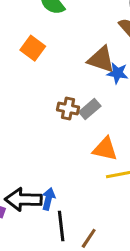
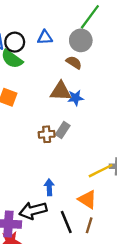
orange triangle: (105, 149) -> (87, 199), moved, turned 36
blue arrow: (48, 199) -> (49, 187), moved

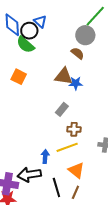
blue triangle: (45, 37) -> (40, 22), moved, turned 40
brown cross: (47, 134) -> (74, 129), moved
yellow line: (101, 171) -> (67, 147), moved

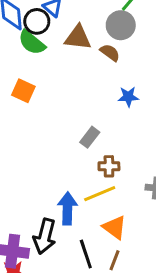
brown triangle: (64, 76) -> (78, 38), moved
blue star: (76, 83) -> (128, 97), moved
blue arrow: (45, 156) -> (67, 208), size x1.5
black arrow: (29, 175) -> (45, 236), turned -65

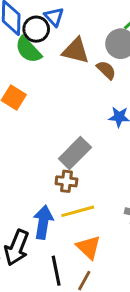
gray rectangle: (90, 137) -> (75, 153), size x1.5
brown cross: (109, 166) -> (66, 181), moved

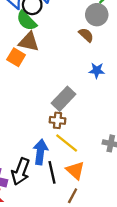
brown triangle: (76, 51) -> (29, 42), moved
yellow line: (78, 211) -> (67, 143), turned 55
black line: (56, 271) -> (52, 172), moved

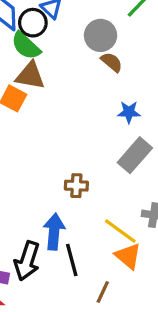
gray circle: (97, 15) -> (101, 35), moved
gray rectangle: (64, 99) -> (135, 155), moved
yellow line: (67, 143) -> (120, 231), moved
orange triangle: (75, 170) -> (128, 256), moved

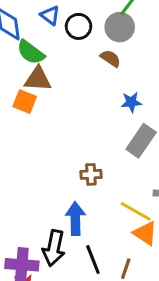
black circle: (33, 23) -> (79, 26), moved
gray circle: (101, 35) -> (120, 27), moved
black line: (72, 260) -> (93, 260), moved

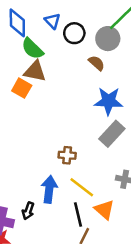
blue star: (131, 102) -> (108, 101), size x1.6
yellow line: (136, 211) -> (82, 187), moved
black arrow: (54, 248) -> (28, 211), size x0.6
black line: (93, 260) -> (78, 215), moved

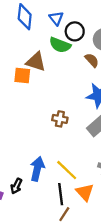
green semicircle: (32, 49) -> (60, 45), moved, turned -30
orange square: (22, 88) -> (22, 76), turned -30
brown cross: (67, 155) -> (60, 119), moved

